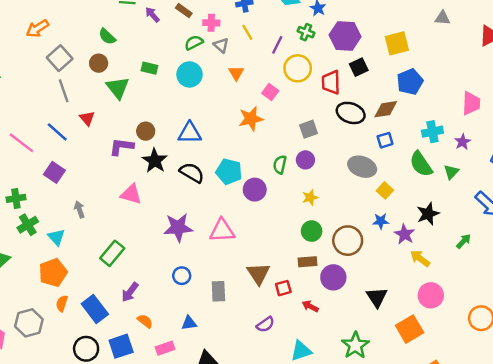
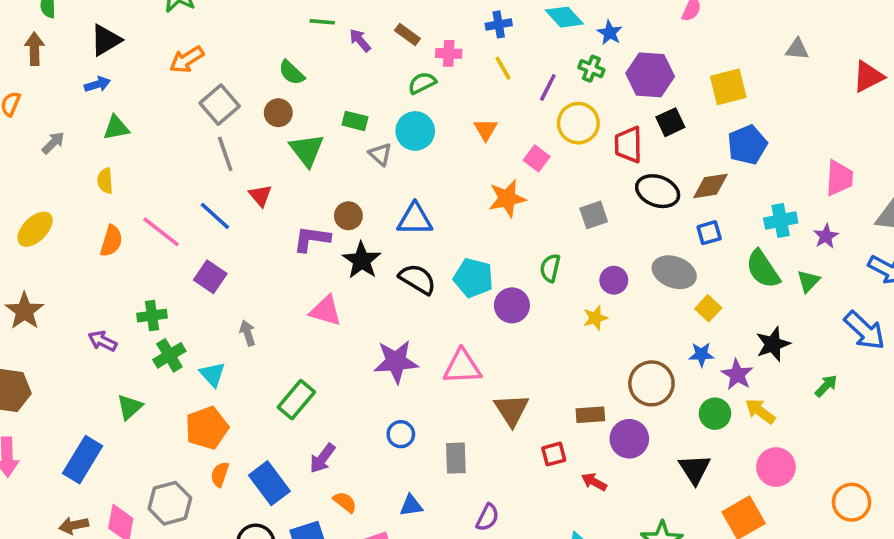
gray triangle: (221, 45) -> (380, 154), moved
purple circle: (305, 160) -> (614, 280), moved
green circle: (312, 231) -> (715, 414), moved
brown triangle: (258, 274) -> (512, 410), moved
purple semicircle: (265, 325) -> (487, 517), moved, turned -30

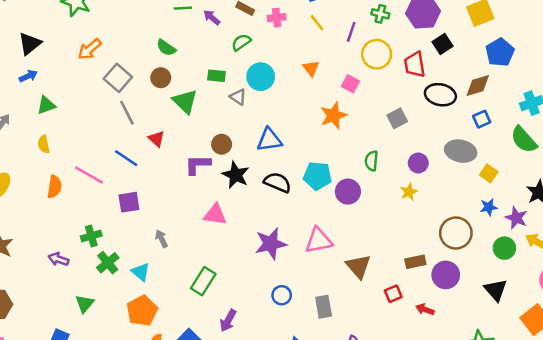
green semicircle: (422, 83) -> (241, 42), moved
purple square: (210, 277) -> (129, 202), turned -35

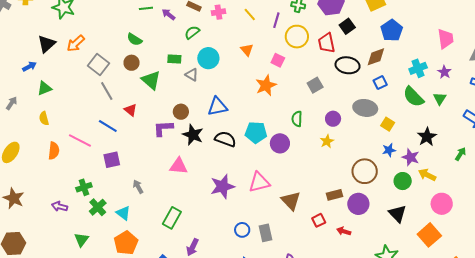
black triangle: (30, 44) -> (47, 44), moved
blue circle: (282, 295) -> (242, 230), moved

